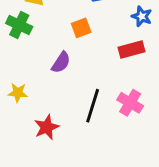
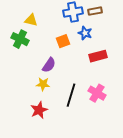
blue star: (142, 16) -> (85, 33), moved
yellow star: (18, 93) -> (43, 84), moved

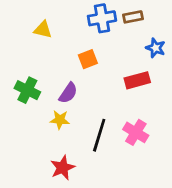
blue star: (85, 33) -> (156, 48), moved
green cross: (20, 39) -> (27, 90), moved
red star: (39, 110) -> (63, 168), moved

